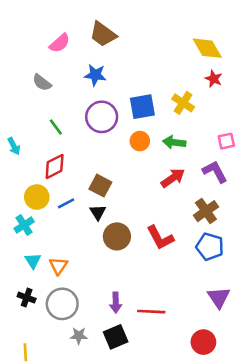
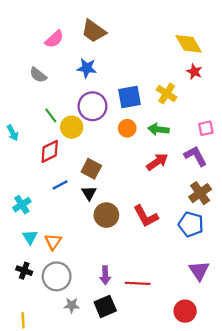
yellow circle: (37, 197) -> (72, 127), moved
brown cross: (206, 211) -> (200, 193), moved

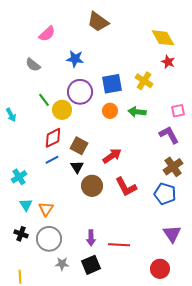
brown trapezoid: (94, 31) -> (98, 22), moved
red diamond: (50, 151) -> (53, 138), moved
red arrow: (157, 162) -> (112, 156), moved

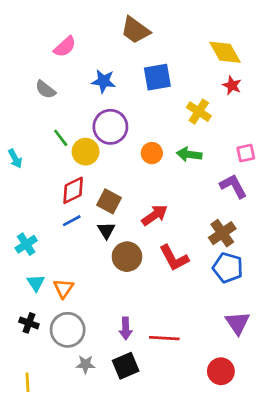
blue square: (112, 84) -> (157, 77), moved
brown cross: (173, 167) -> (222, 233), moved

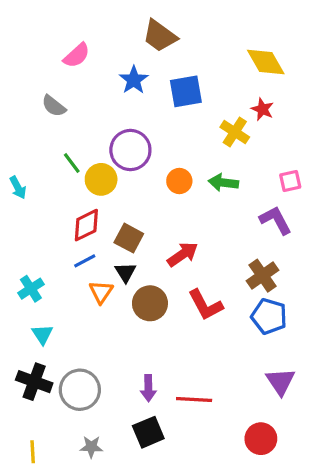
blue star: (103, 81) -> (134, 80), moved, turned 30
red star: (232, 85) -> (262, 109), moved
orange triangle: (63, 288) -> (101, 292), moved
black cross: (29, 323) -> (34, 382), size x1.5
gray star: (86, 364) -> (91, 447), moved

